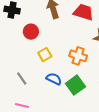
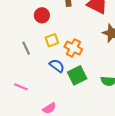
orange cross: (78, 56) -> (73, 48), moved
gray line: (22, 78) -> (26, 48), moved

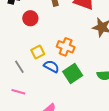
yellow square: (52, 40) -> (38, 52), moved
gray line: (26, 48) -> (19, 67), moved

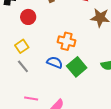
yellow square: (38, 52) -> (22, 46), moved
pink line: (18, 92) -> (31, 99), moved

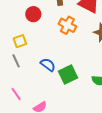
orange cross: (66, 41) -> (67, 25), moved
pink line: (31, 99) -> (16, 94), turned 32

